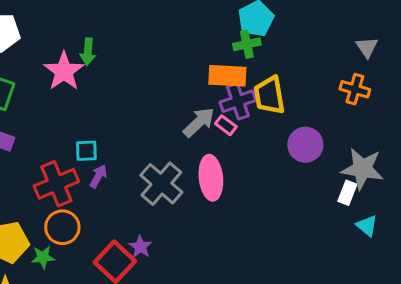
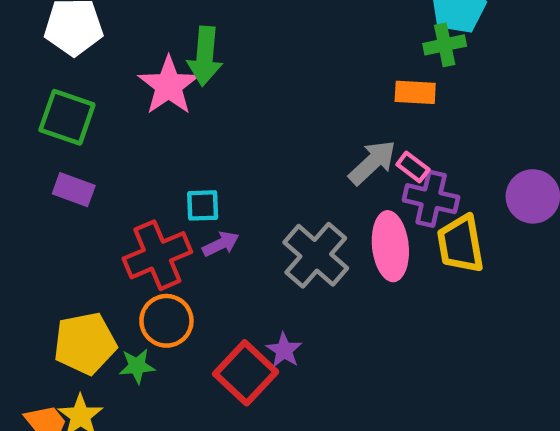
green arrow: (88, 52) -> (205, 56), size x1.4
orange rectangle: (227, 76) -> (415, 92), size x0.7
yellow trapezoid: (269, 95) -> (460, 244), moved
purple cross: (238, 101) -> (431, 199), moved, turned 32
purple arrow: (98, 176) -> (221, 244), turned 35

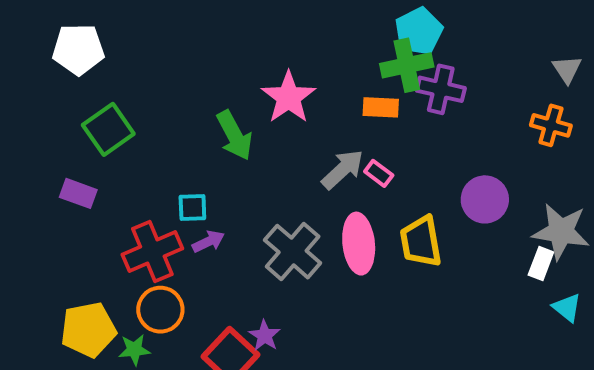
green cross: (445, 45) -> (407, 65), size x1.4
green arrow: (205, 56) -> (234, 135), moved, turned -33
pink star: (169, 86) -> (289, 97), moved
green square: (67, 117) -> (108, 129), moved, turned 36
purple cross: (431, 199) -> (441, 89), moved

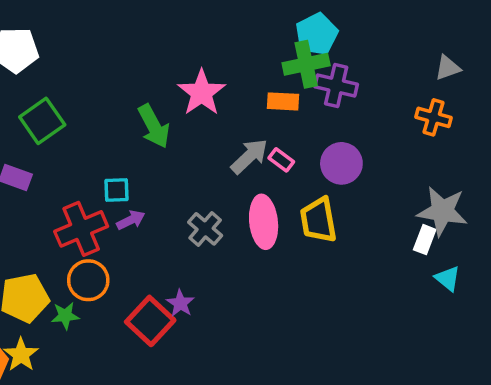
gray triangle: (567, 69) -> (448, 68), turned 44
purple circle: (485, 199) -> (341, 163), moved
gray cross: (293, 252) -> (205, 229), size x0.7

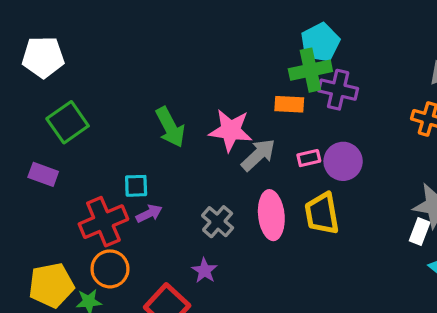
pink star: (202, 93) -> (231, 130), moved, turned -30
pink rectangle: (281, 160) -> (309, 158), moved, turned -50
purple star: (180, 303) -> (205, 271), moved

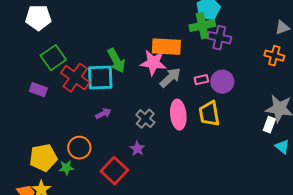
orange rectangle: (289, 104) -> (166, 47), moved, size x1.6
cyan square: (136, 186) -> (100, 78), moved, size x1.8
red cross: (103, 222) -> (75, 78), moved, turned -32

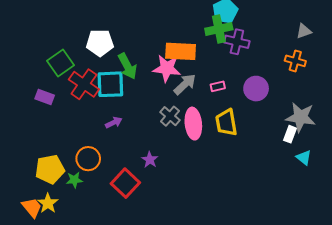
white pentagon: (38, 18) -> (100, 43), moved
purple circle: (222, 82) -> (256, 89), moved
gray cross: (145, 119) -> (170, 116), moved

